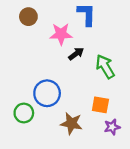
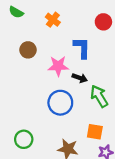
black arrow: (76, 54) -> (80, 78), moved, turned 56
blue circle: (47, 93) -> (60, 103), moved

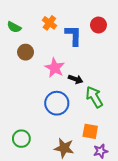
green semicircle: (16, 12) -> (14, 27), moved
blue L-shape: (82, 48) -> (73, 35), moved
pink star: (58, 66) -> (55, 68), turned 30

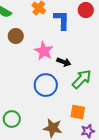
green arrow: (94, 97) -> (82, 79), turned 75

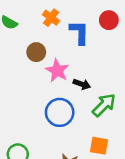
brown circle: (16, 36) -> (36, 52), moved

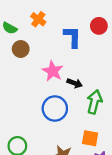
orange cross: (51, 18) -> (38, 19), moved
brown circle: (36, 52) -> (21, 49), moved
green arrow: (104, 105) -> (94, 102), turned -30

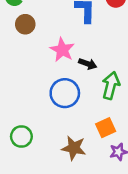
orange square: (90, 138) -> (106, 128), turned -35

